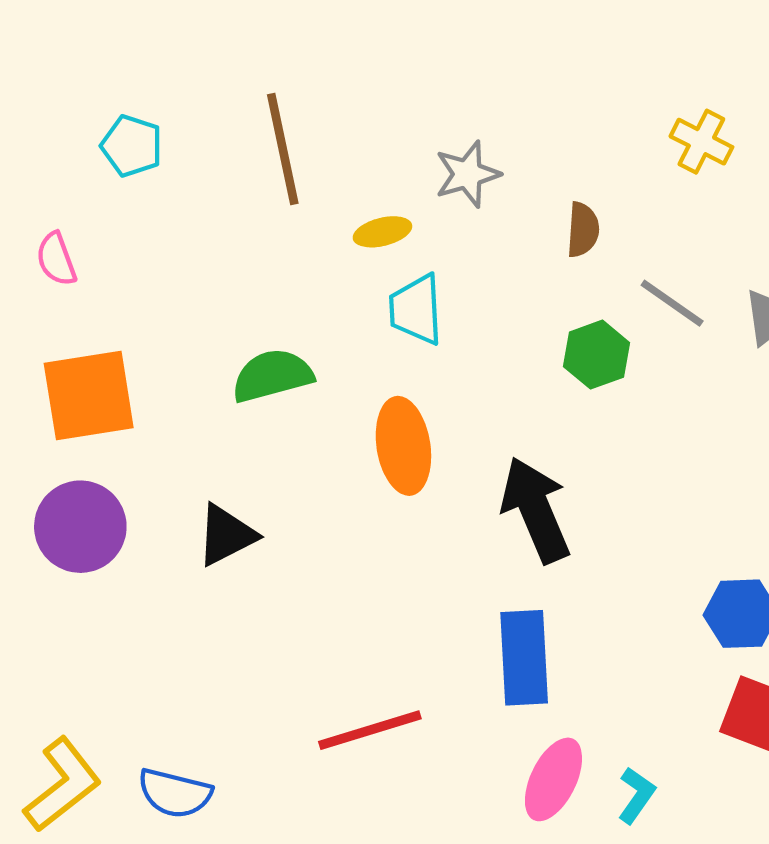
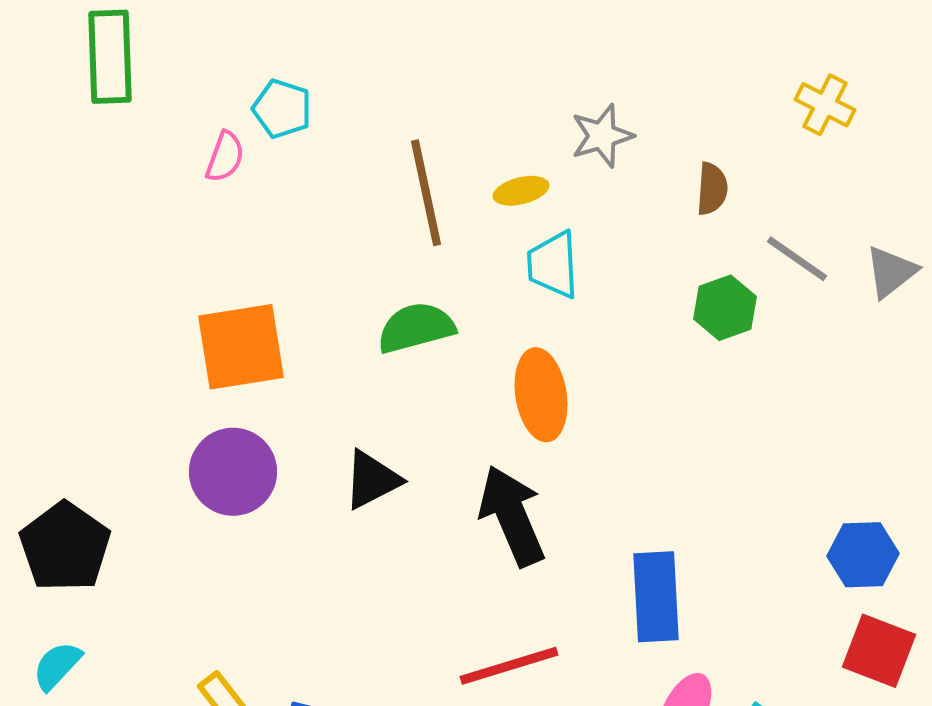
brown line: (283, 149) -> (426, 193), moved
pink semicircle: (56, 259) -> (225, 157), moved, turned -140
black arrow: (536, 510) -> (512, 516), moved

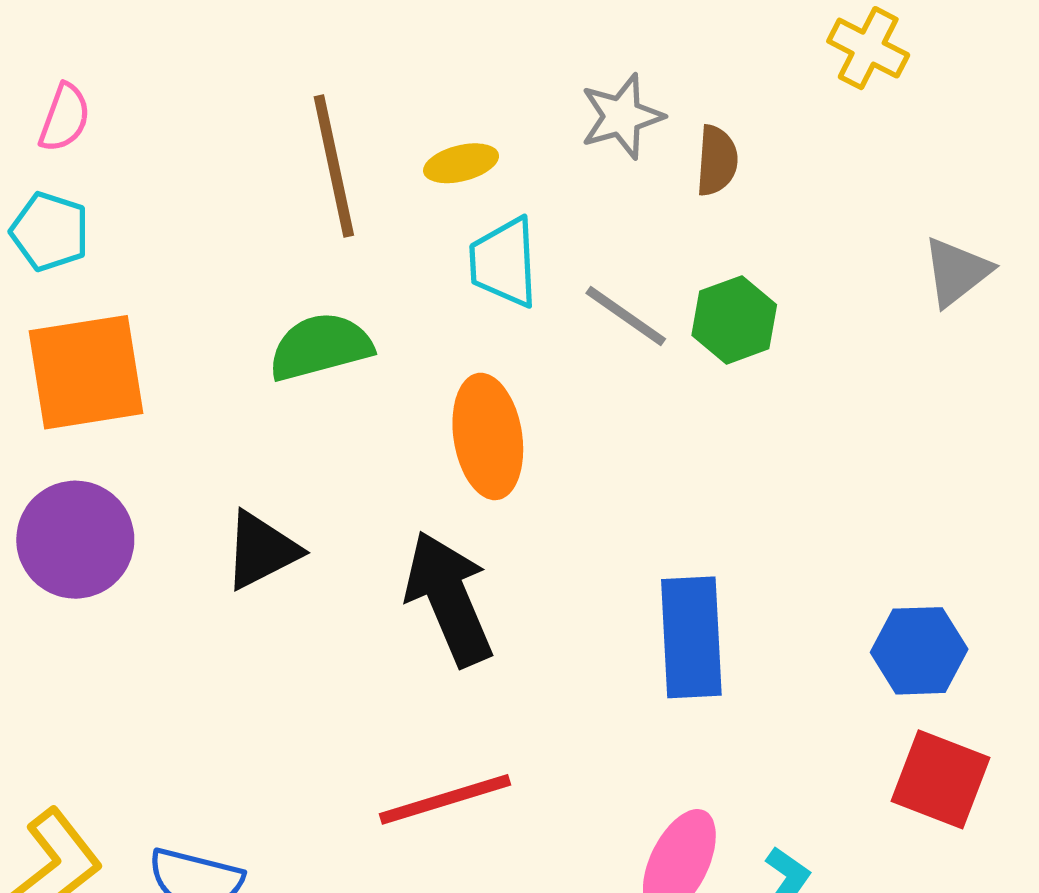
cyan pentagon: (282, 109) -> (50, 232), moved
gray star: (602, 136) -> (622, 116), moved
gray line: (797, 259) -> (626, 316), moved
blue rectangle: (656, 597) -> (691, 637), moved

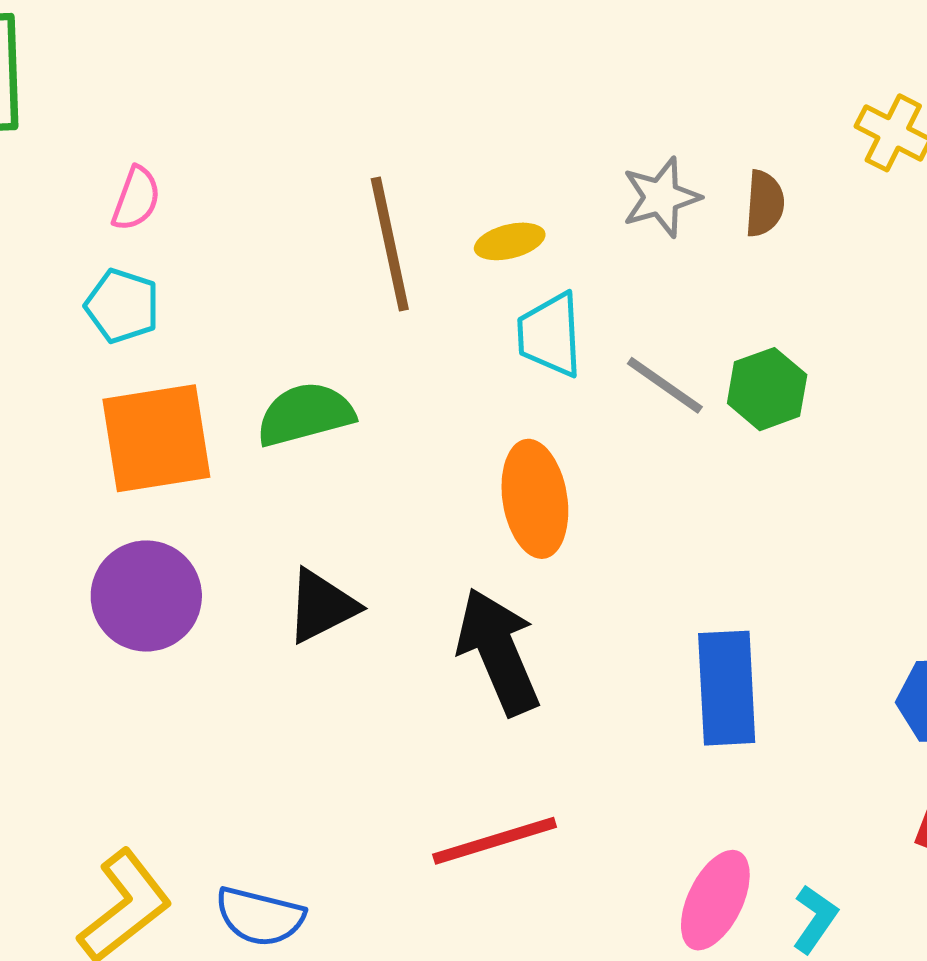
brown semicircle: (717, 161) -> (765, 204), moved
green semicircle: (320, 347) -> (305, 414), moved

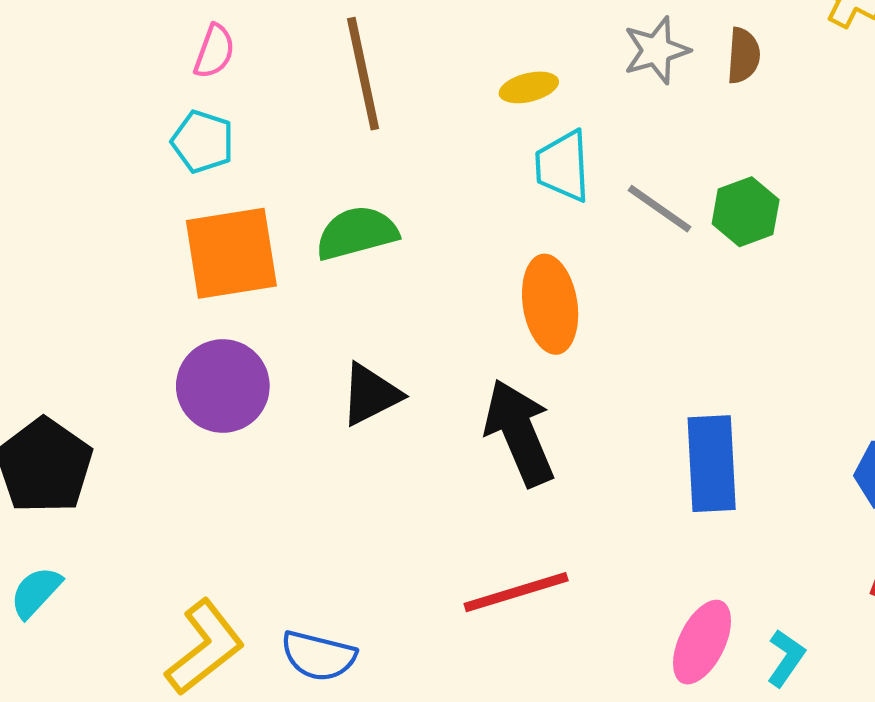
brown line: (390, 244) -> (363, 74), moved

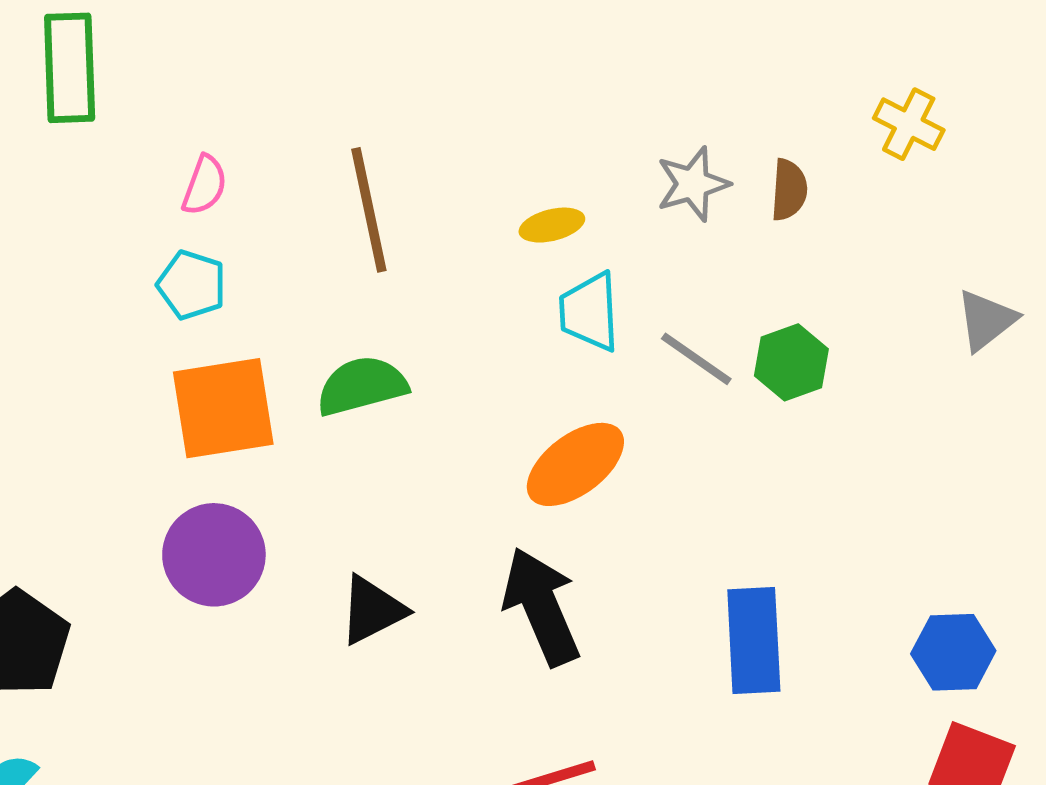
orange ellipse: (550, 304) -> (575, 464), turned 62
black triangle: (371, 395) -> (372, 610), moved

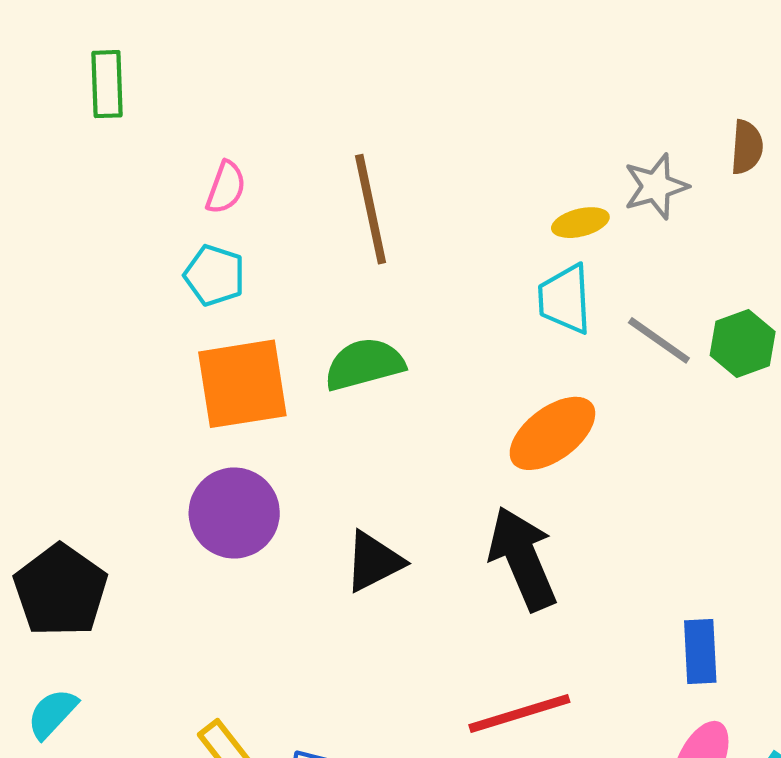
green rectangle: (70, 68) -> (107, 84), size x0.7
brown semicircle: (789, 190) -> (747, 147), moved
yellow ellipse: (552, 225) -> (580, 223), moved
blue rectangle: (754, 641) -> (700, 651), moved, size x0.7

